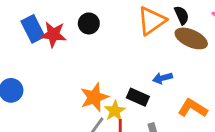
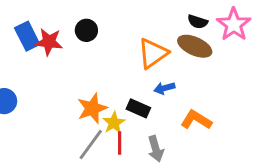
black semicircle: (182, 15) -> (198, 22), moved, turned 132
orange triangle: (152, 21) -> (153, 53), moved

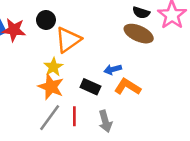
orange triangle: (153, 53) -> (68, 40), moved
orange star: (92, 108) -> (51, 87), turned -30
orange L-shape: (196, 120) -> (128, 87), moved
yellow star: (114, 123) -> (53, 67), moved

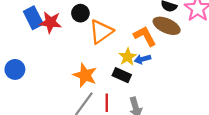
yellow star: (53, 67) -> (128, 57), moved
orange L-shape: (128, 87) -> (145, 36), moved, turned 30

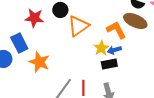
blue rectangle: (33, 18) -> (19, 43), moved
orange star: (85, 75) -> (39, 62), moved
black rectangle: (122, 75) -> (109, 64), moved, turned -35

